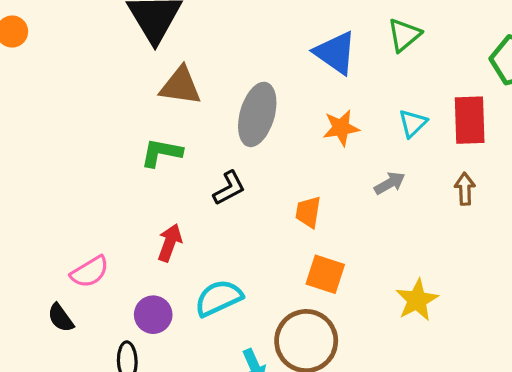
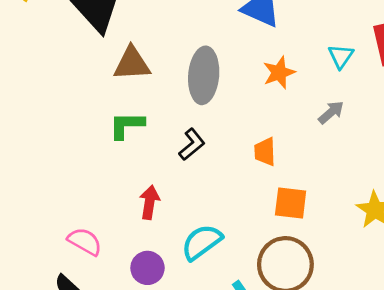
pink semicircle: (90, 272) -> (85, 242), turned -108

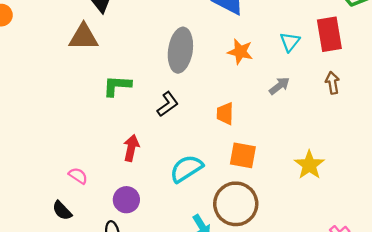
brown triangle: (132, 64) -> (84, 37), moved
orange star: (279, 73) -> (240, 52), turned 30
pink semicircle: (85, 242) -> (78, 176), size x0.7
cyan semicircle: (202, 242) -> (186, 169), moved

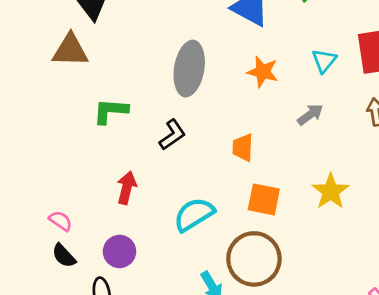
yellow star: (309, 165) -> (331, 191), moved
black semicircle: (62, 211) -> (64, 256), moved

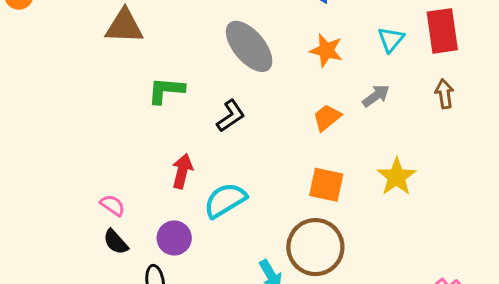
gray ellipse: (189, 69) -> (249, 46), turned -50
orange trapezoid: (243, 148) -> (327, 118), moved, turned 48
cyan semicircle: (194, 214) -> (225, 200), moved

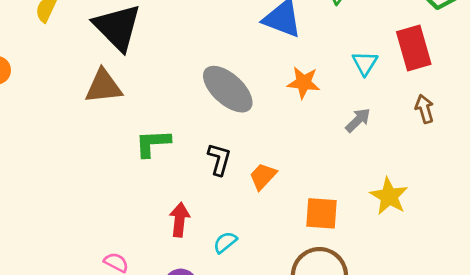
black L-shape: (231, 116) -> (219, 159), turned -32
orange trapezoid: (327, 118) -> (263, 176), moved
cyan semicircle: (225, 200) -> (225, 242), size x0.6

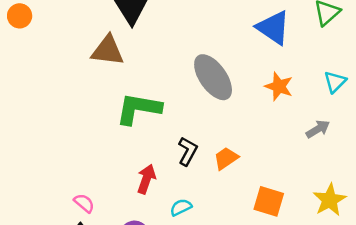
green L-shape: (153, 143) -> (138, 109), size x1.4
black L-shape: (219, 159) -> (188, 151), moved

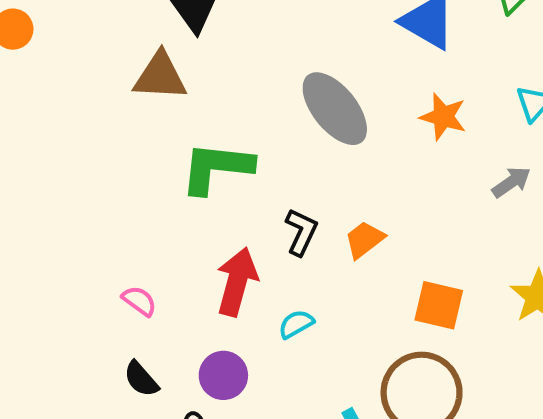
red arrow: (146, 179) -> (237, 282), size x1.4
pink semicircle: (84, 203) -> (139, 301), moved

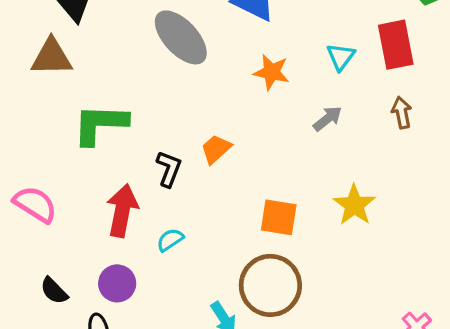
gray ellipse: (335, 109) -> (181, 37), moved
orange trapezoid: (364, 240) -> (216, 149), moved
pink semicircle: (139, 301) -> (35, 204), moved, size x1.6

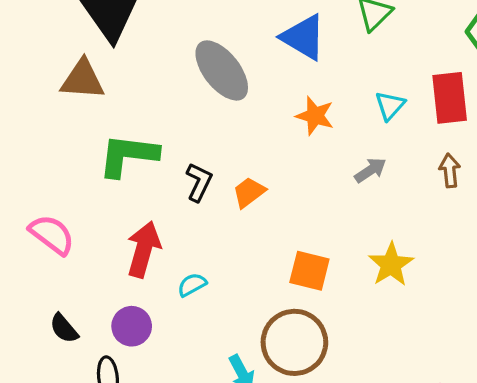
black L-shape: (169, 169) -> (199, 182), moved

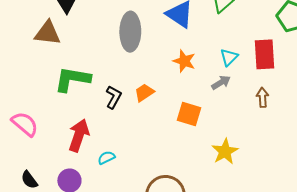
gray ellipse: (222, 70) -> (130, 32), turned 36
gray arrow: (370, 170) -> (221, 83), moved
orange trapezoid: (249, 192) -> (144, 93), moved
orange square: (309, 271) -> (189, 114), moved

